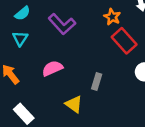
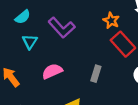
cyan triangle: (20, 38) -> (30, 42), moved
gray rectangle: (97, 81) -> (96, 74), moved

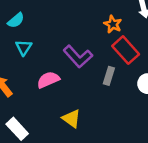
purple L-shape: (62, 28) -> (78, 57), moved
gray rectangle: (96, 74) -> (109, 76), moved

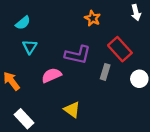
orange star: (113, 24) -> (93, 18), moved
purple L-shape: (78, 57) -> (78, 55), turned -35

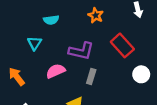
cyan semicircle: (23, 23) -> (51, 20), moved, turned 32
gray rectangle: (105, 72) -> (91, 77), moved

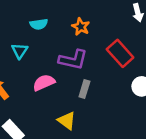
orange star: (96, 15) -> (81, 27), moved

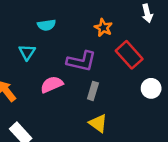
orange star: (81, 27) -> (103, 28), moved
yellow triangle: (67, 121) -> (98, 123), moved

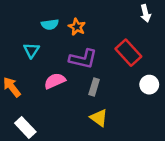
orange star: (103, 28) -> (77, 27), moved

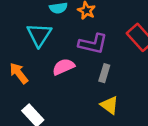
cyan triangle: (31, 50) -> (39, 35), size x1.5

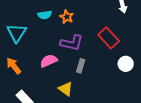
cyan triangle: (39, 35) -> (17, 33), moved
yellow triangle: (109, 105) -> (66, 89), moved

